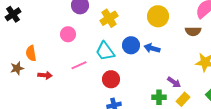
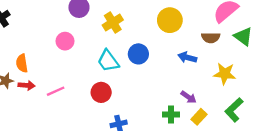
blue arrow: (152, 48) -> (187, 57), moved
pink line: (79, 65) -> (56, 91), moved
red arrow: (45, 75) -> (27, 85), moved
red circle: (111, 79) -> (101, 92), moved

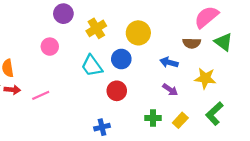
yellow circle: (170, 20) -> (138, 33), moved
red circle: (101, 92) -> (117, 91), moved
purple arrow: (189, 97) -> (170, 90), moved

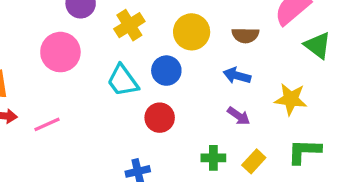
brown semicircle: (192, 43) -> (245, 35), moved
pink circle: (50, 47) -> (60, 52), size x1.5
green L-shape: (214, 114) -> (304, 151), turned 45

